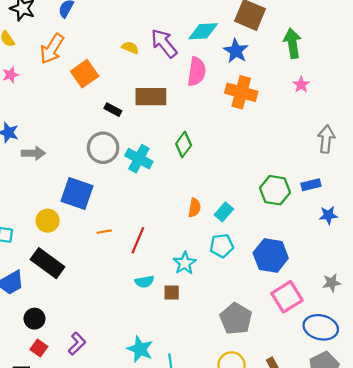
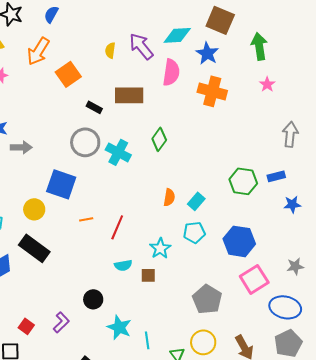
yellow semicircle: (130, 48) -> (110, 50), turned -105
black circle: (34, 319) -> (93, 299), moved

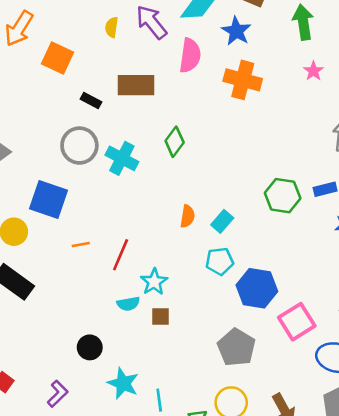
orange square: (68, 74) -> (58, 58), turned -30
blue hexagon: (239, 241) -> (257, 288), moved
cyan star: (160, 248) -> (154, 282), moved
purple L-shape: (61, 322) -> (58, 394), moved

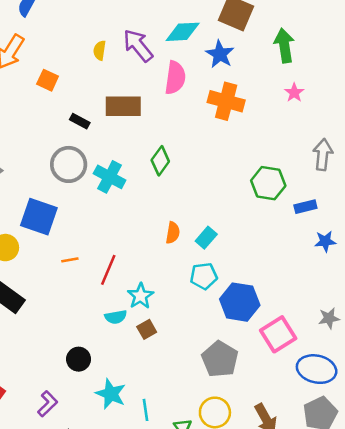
orange square: (58, 58) -> (48, 80), size x0.7
green hexagon: (283, 196) -> (268, 183), moved
brown square: (160, 317) -> (147, 329), turned -30

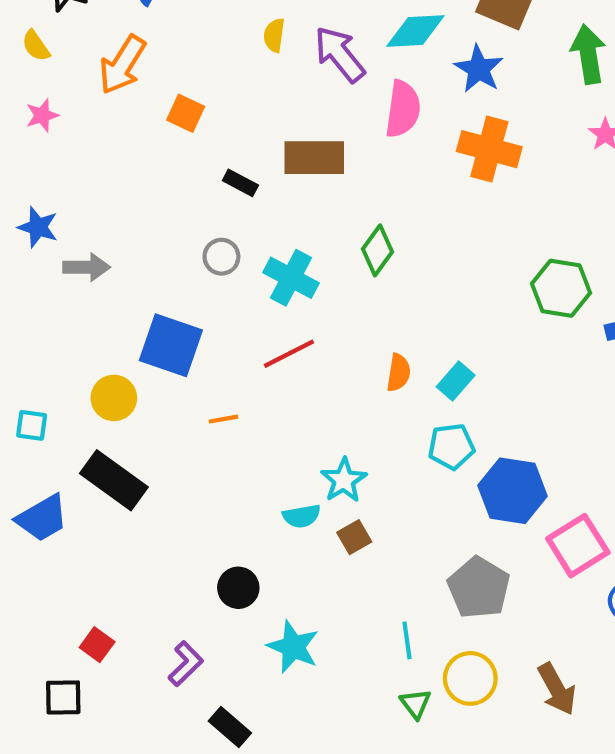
yellow semicircle: (100, 50) -> (274, 35), moved
gray circle: (69, 164) -> (221, 257), size x0.6
red line: (108, 270) -> (289, 354), moved, turned 40
cyan line: (145, 410) -> (407, 640), moved

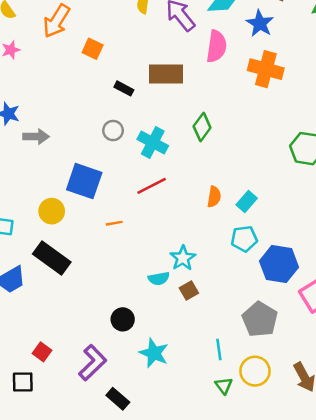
purple L-shape: (186, 664) -> (93, 363), size x1.4

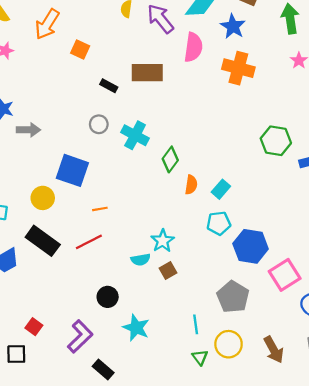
green diamond: (202, 127) -> (170, 159), moved
red line: (152, 186) -> (89, 242), moved

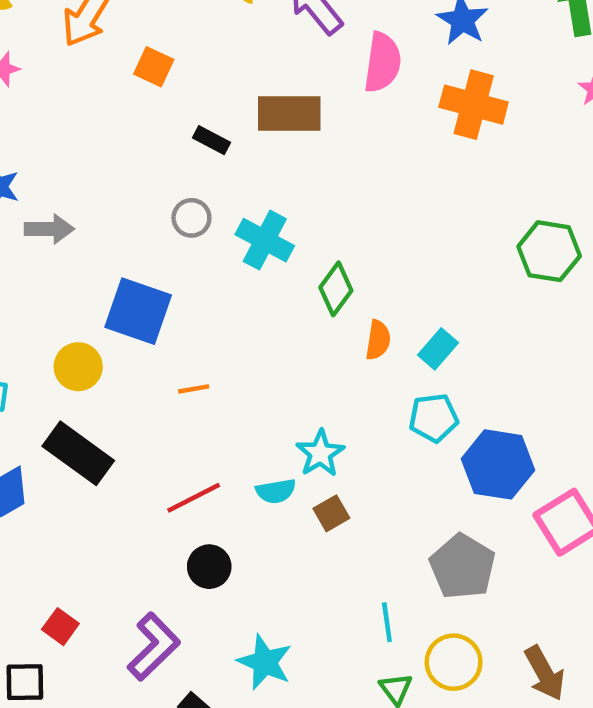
red line: (89, 242) -> (194, 498), moved
cyan star: (136, 328) -> (265, 662), moved

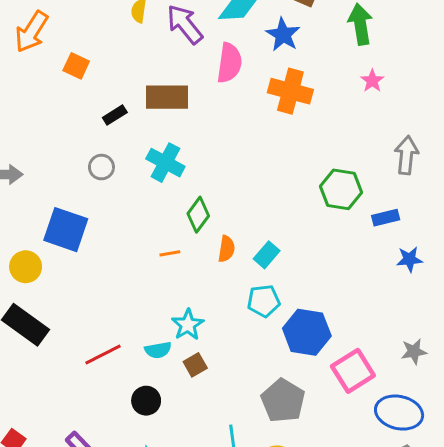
black rectangle: (211, 140) -> (115, 115), turned -60
cyan cross: (265, 240) -> (165, 163), moved
orange line: (194, 389) -> (170, 253), moved
black circle: (209, 567) -> (146, 401), moved

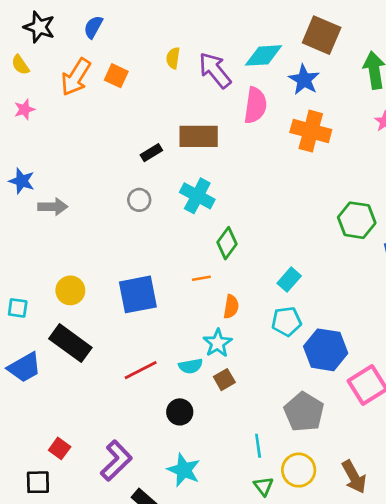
orange square: (76, 66) -> (116, 76), moved
blue square: (66, 230) -> (138, 294), moved, turned -30
orange semicircle: (226, 249) -> (231, 307), moved

